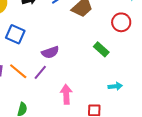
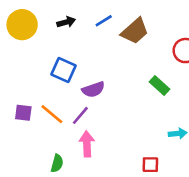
blue square: (15, 34) -> (64, 70), moved
pink arrow: (66, 94) -> (87, 144), moved

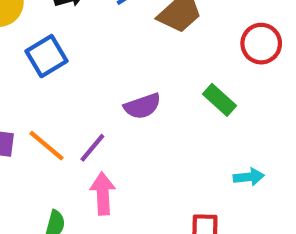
blue square: (64, 70) -> (47, 56), moved, turned 35
purple semicircle: (93, 89) -> (142, 106), moved

